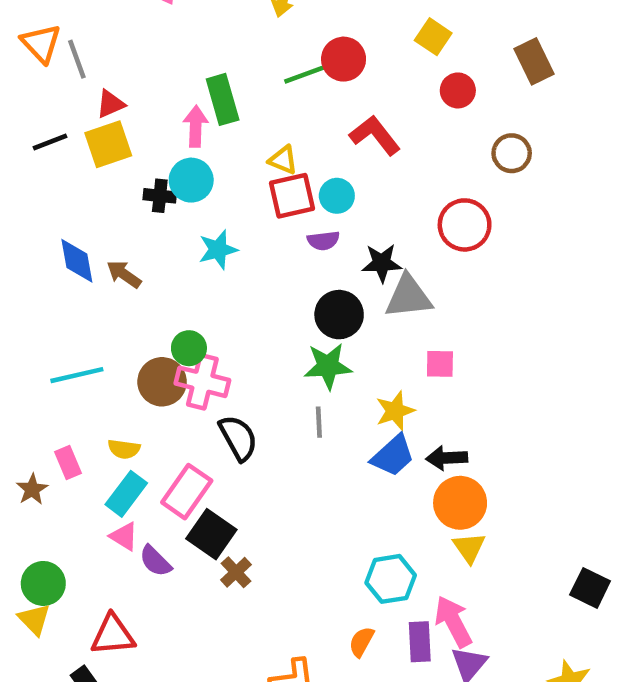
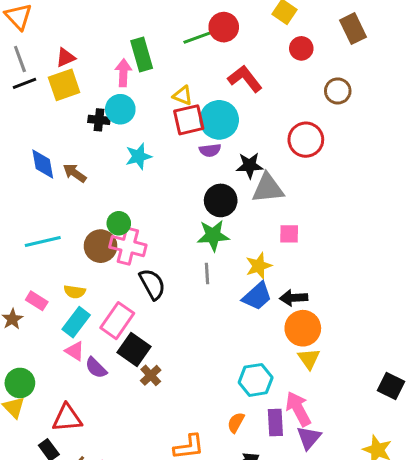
gray line: (77, 59) -> (20, 59), moved
cyan circle: (337, 196) -> (219, 120), size x1.6
pink rectangle: (68, 462) -> (37, 301), turned -35

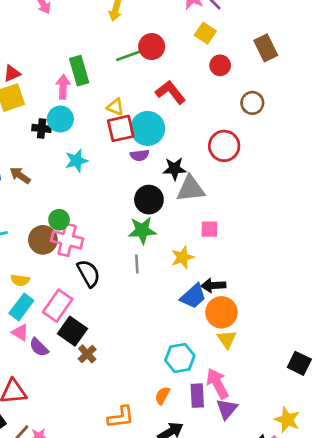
blue trapezoid: (257, 296) -> (193, 296), moved

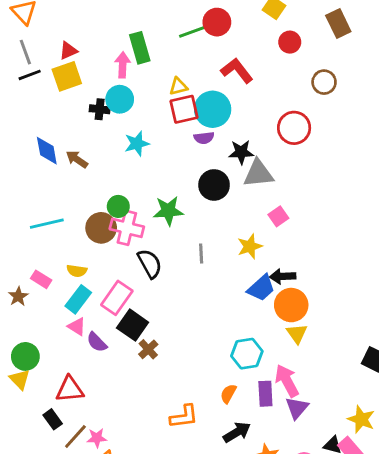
yellow triangle: (115, 107) -> (178, 86), turned -36
pink square: (209, 229) -> (278, 216), turned -36
green star: (142, 230) -> (168, 211), moved

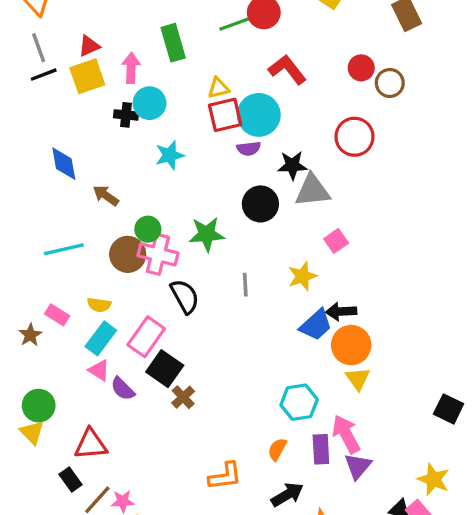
red circle: (290, 42) -> (361, 68), moved
pink arrow: (123, 65) -> (131, 68), moved
brown arrow: (77, 159) -> (106, 196), moved

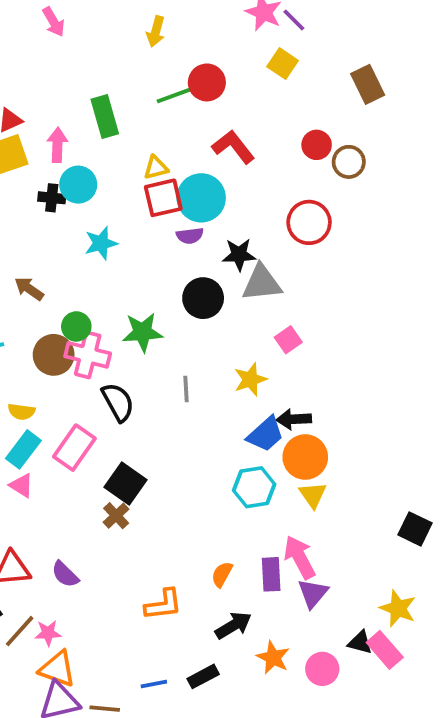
black square: (165, 369) -> (126, 483), moved
purple semicircle: (123, 389) -> (65, 574), moved
cyan hexagon: (299, 402) -> (254, 487), moved

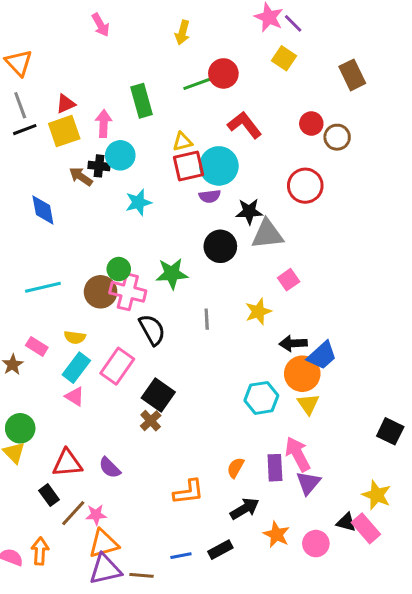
brown arrow: (29, 289) -> (81, 177), moved
blue trapezoid: (266, 434) -> (322, 356), moved
orange triangle: (57, 669) -> (104, 544), turned -36

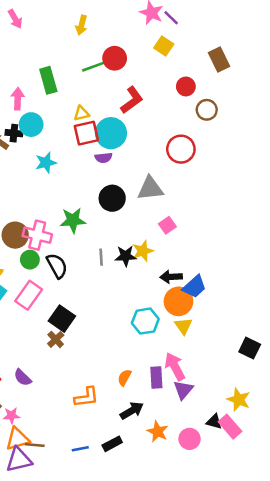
red circle: (311, 123) -> (186, 86), moved
red L-shape: (245, 125) -> (132, 100), turned 92
black star: (249, 211) -> (126, 256), moved
green circle: (119, 269) -> (30, 260), moved
brown line: (141, 575) -> (35, 445), moved

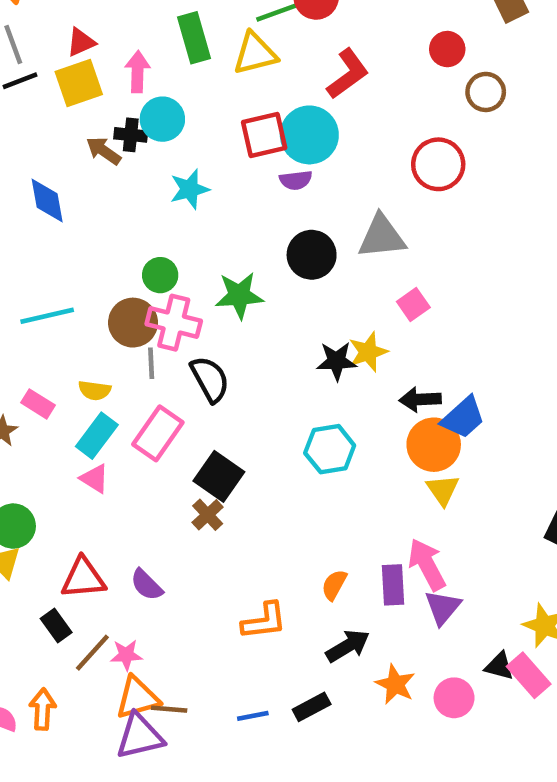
yellow triangle: (81, 113) -> (255, 54), moved, size x1.5
gray line: (101, 257) -> (151, 363), moved
green circle: (30, 260) -> (160, 275), moved
cyan hexagon: (145, 321) -> (330, 449), moved

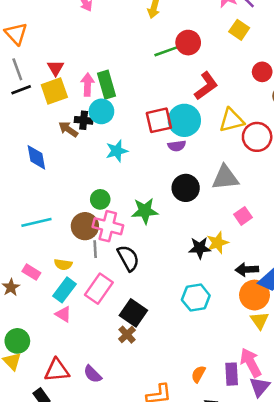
green rectangle: (194, 38) -> (107, 85), moved
red triangle: (81, 42) -> (56, 68), turned -36
yellow triangle: (255, 54) -> (232, 120), moved

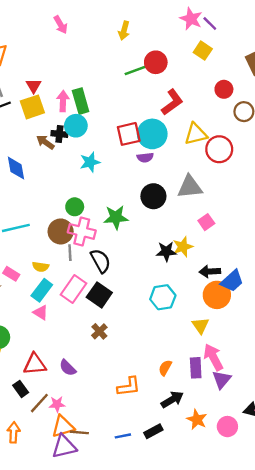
black square: (133, 313) -> (99, 295), moved
yellow triangle: (260, 321) -> (200, 325), moved

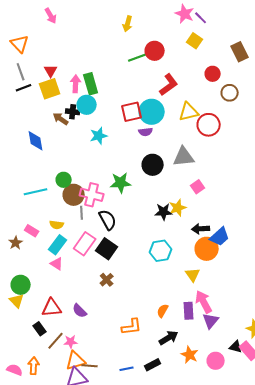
pink arrow: (61, 25) -> (51, 16), moved
green circle: (75, 207) -> (64, 180), moved

